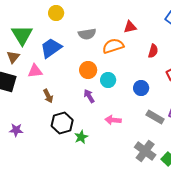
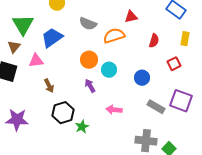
gray semicircle: (87, 34) -> (88, 24), turned 30
purple star: (16, 130) -> (17, 120), size x1.6
gray cross: (145, 151) -> (146, 141), turned -30

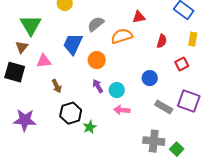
gray semicircle: (88, 24) -> (96, 24), turned 120
blue trapezoid: (52, 38) -> (73, 44), moved, turned -30
cyan circle: (109, 70) -> (117, 90), moved

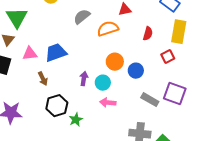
yellow rectangle: (193, 39) -> (179, 32), size x1.6
blue trapezoid: (73, 44) -> (56, 53), moved, turned 45
orange circle: (97, 60) -> (115, 62), moved
purple arrow: (98, 86) -> (84, 79), turned 40

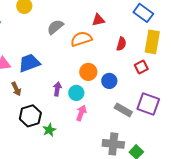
pink arrow: (108, 103) -> (81, 113), turned 105

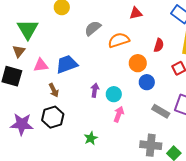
red triangle: (98, 20) -> (136, 13), moved
orange circle: (88, 72) -> (138, 63), moved
black hexagon: (30, 116) -> (53, 117), moved
green star: (49, 130) -> (91, 138), moved

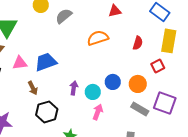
gray semicircle: (93, 28) -> (64, 16), moved
orange circle: (138, 63) -> (138, 84), moved
blue circle: (147, 82) -> (113, 82), moved
black hexagon: (53, 117) -> (47, 112), moved

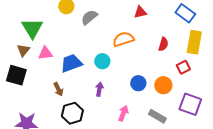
pink triangle: (20, 63) -> (45, 53), moved
cyan circle: (93, 92) -> (102, 61), moved
gray rectangle: (140, 109) -> (157, 116), moved

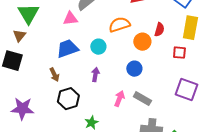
pink triangle: (45, 53) -> (70, 19), moved
red square: (183, 67) -> (179, 53), turned 32
orange circle: (163, 85) -> (142, 42), moved
gray rectangle: (157, 116) -> (142, 99), moved

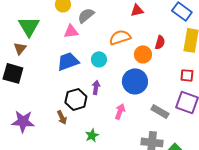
red square: (179, 53) -> (187, 75), moved
blue circle: (134, 69) -> (135, 81), size x1.6
brown arrow: (54, 75) -> (62, 117), moved
black hexagon: (68, 99) -> (76, 99), moved
gray rectangle: (142, 99) -> (160, 111), moved

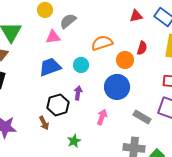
red triangle: (137, 10) -> (136, 16), moved

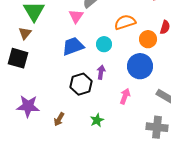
pink triangle: (53, 37) -> (76, 16), turned -49
brown arrow: (44, 123) -> (59, 119), moved, turned 56

